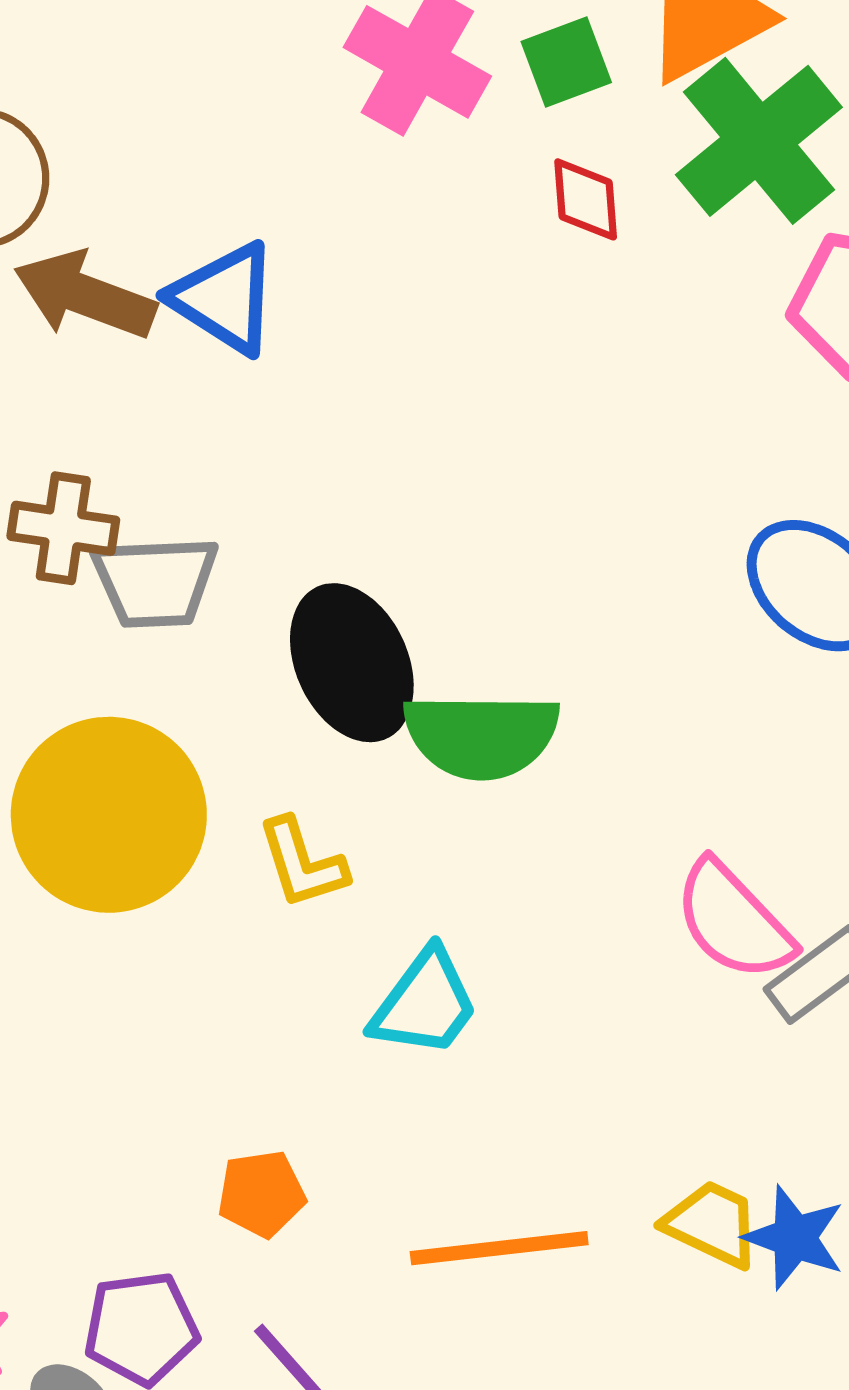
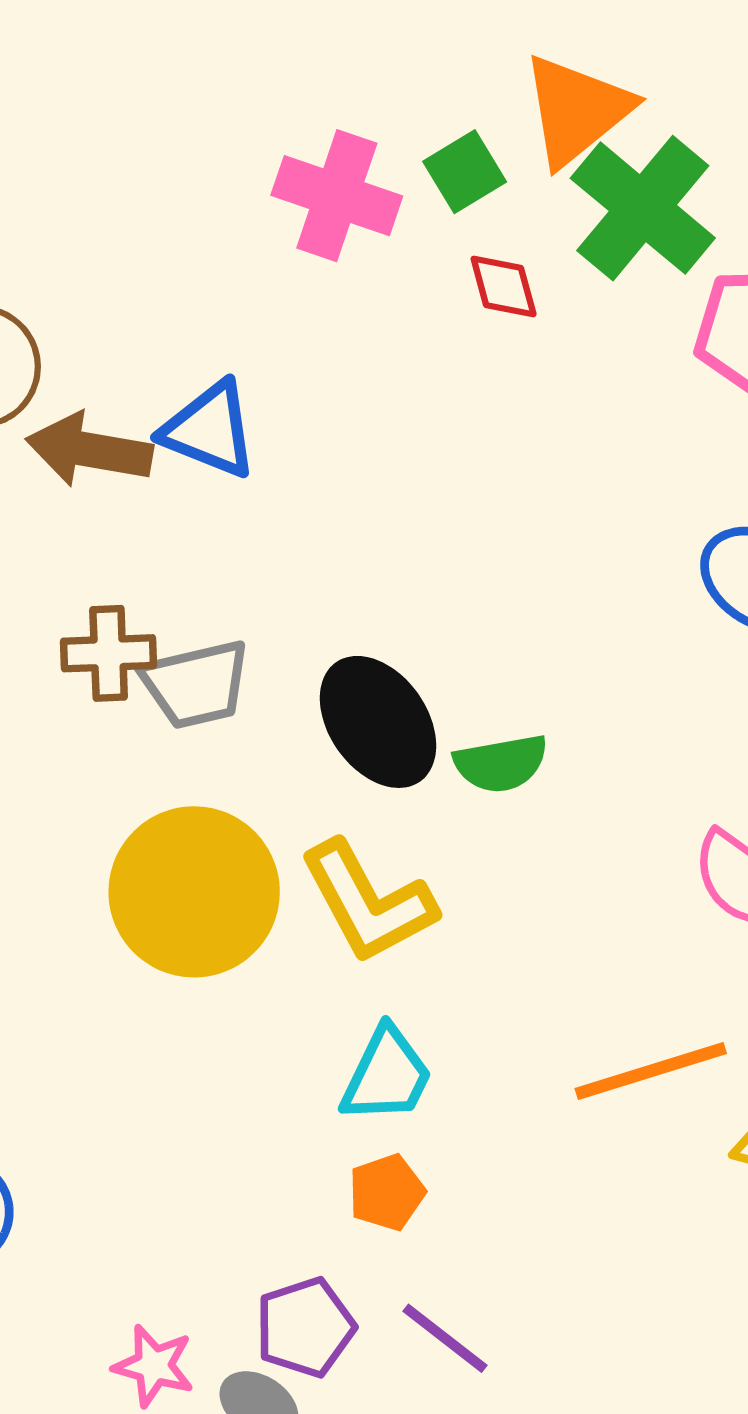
green semicircle: (481, 735) -> (501, 763), size x0.7
yellow L-shape: (302, 863) -> (368, 902), size x1.6
cyan trapezoid: (425, 1003) -> (387, 1075), moved
orange line: (499, 1248) -> (651, 1071), moved

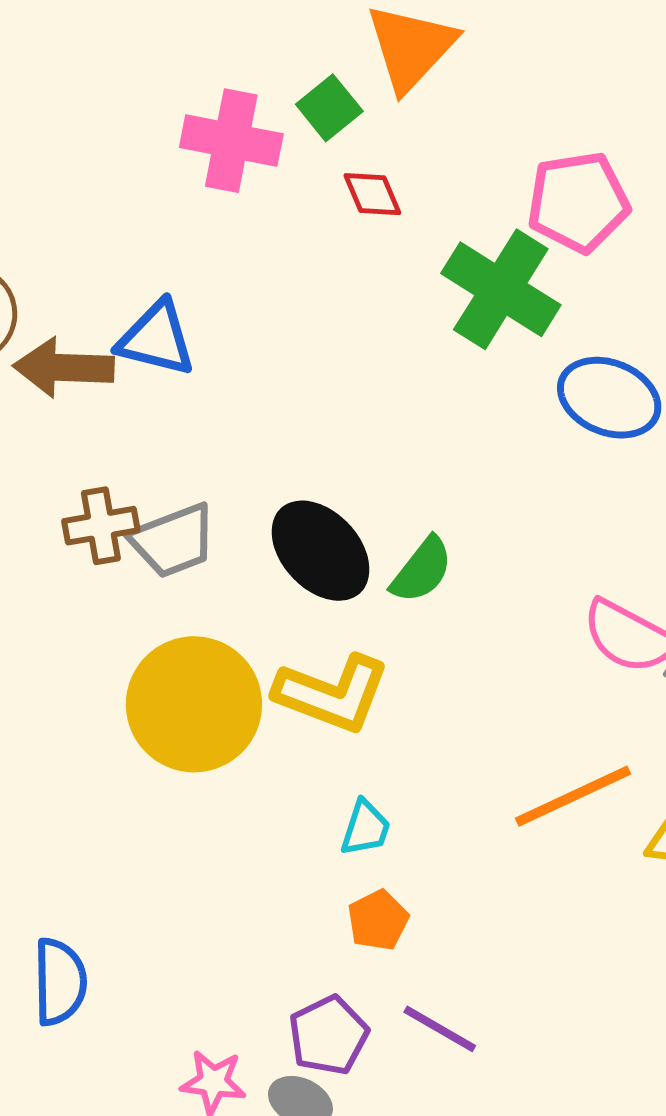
green cross: (643, 208) -> (501, 289), moved
green semicircle: (501, 763) -> (422, 570), turned -34
yellow L-shape: (368, 902) -> (332, 694), turned -33
cyan trapezoid: (387, 1075) -> (365, 828), size x0.7

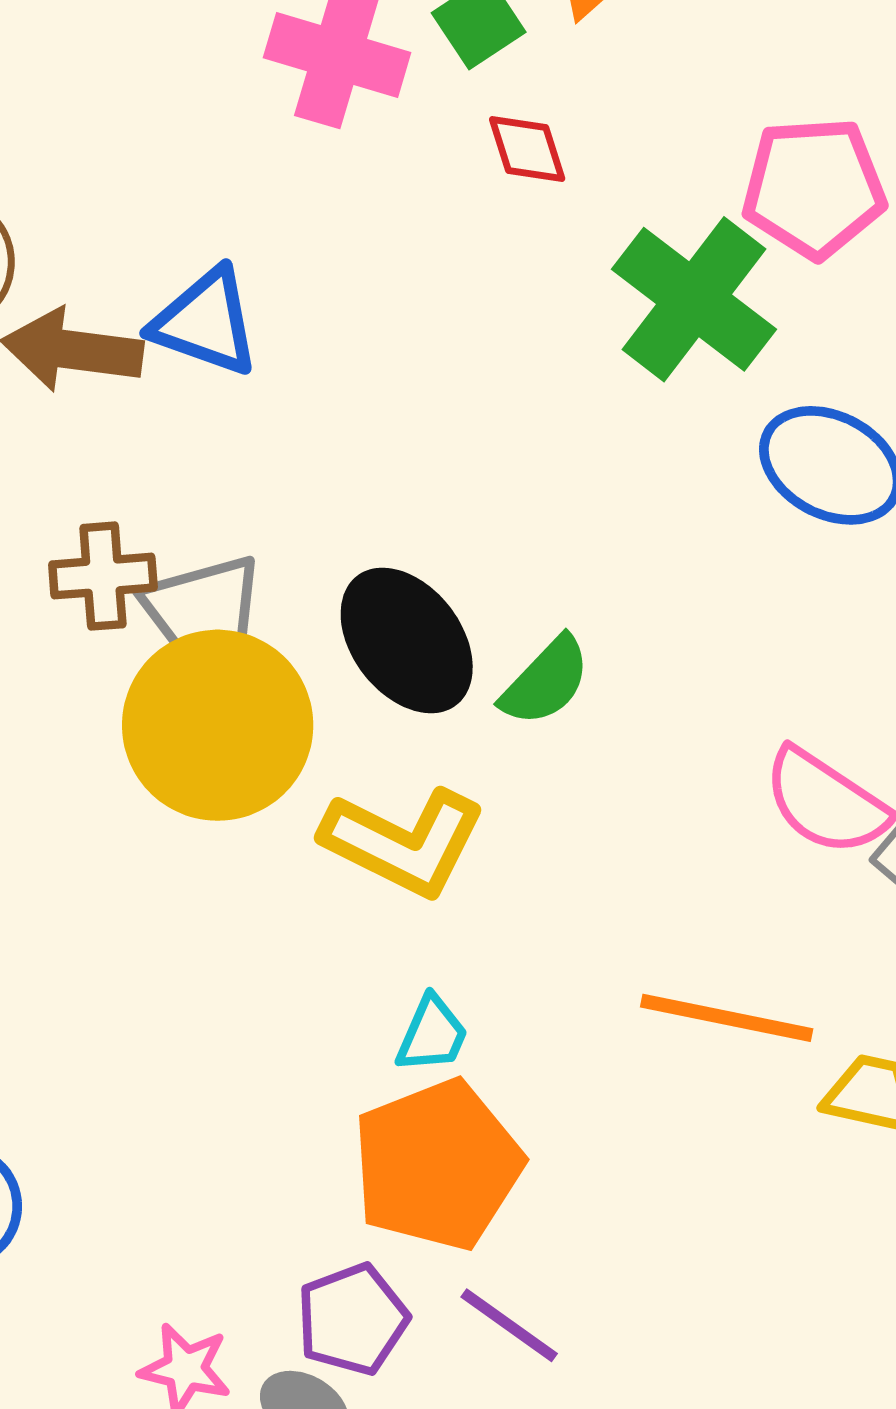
yellow circle: (194, 704) -> (218, 725), moved
orange line: (573, 796) -> (727, 1018), turned 31
orange pentagon: (378, 920) -> (437, 1165), size x2.0

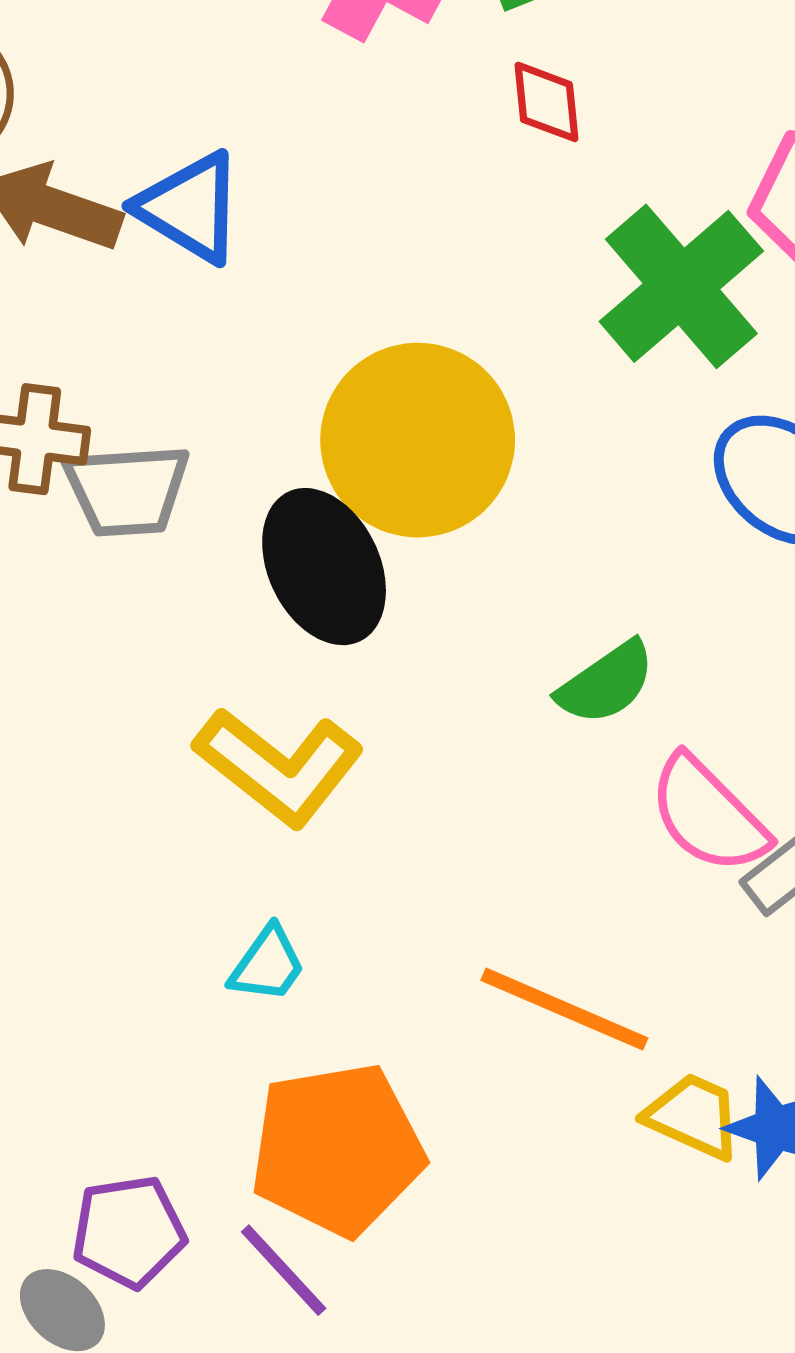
green semicircle: (546, 681) -> (606, 683), moved
yellow circle: (218, 725) -> (418, 440), moved
orange pentagon: (437, 1165) -> (337, 1149), moved

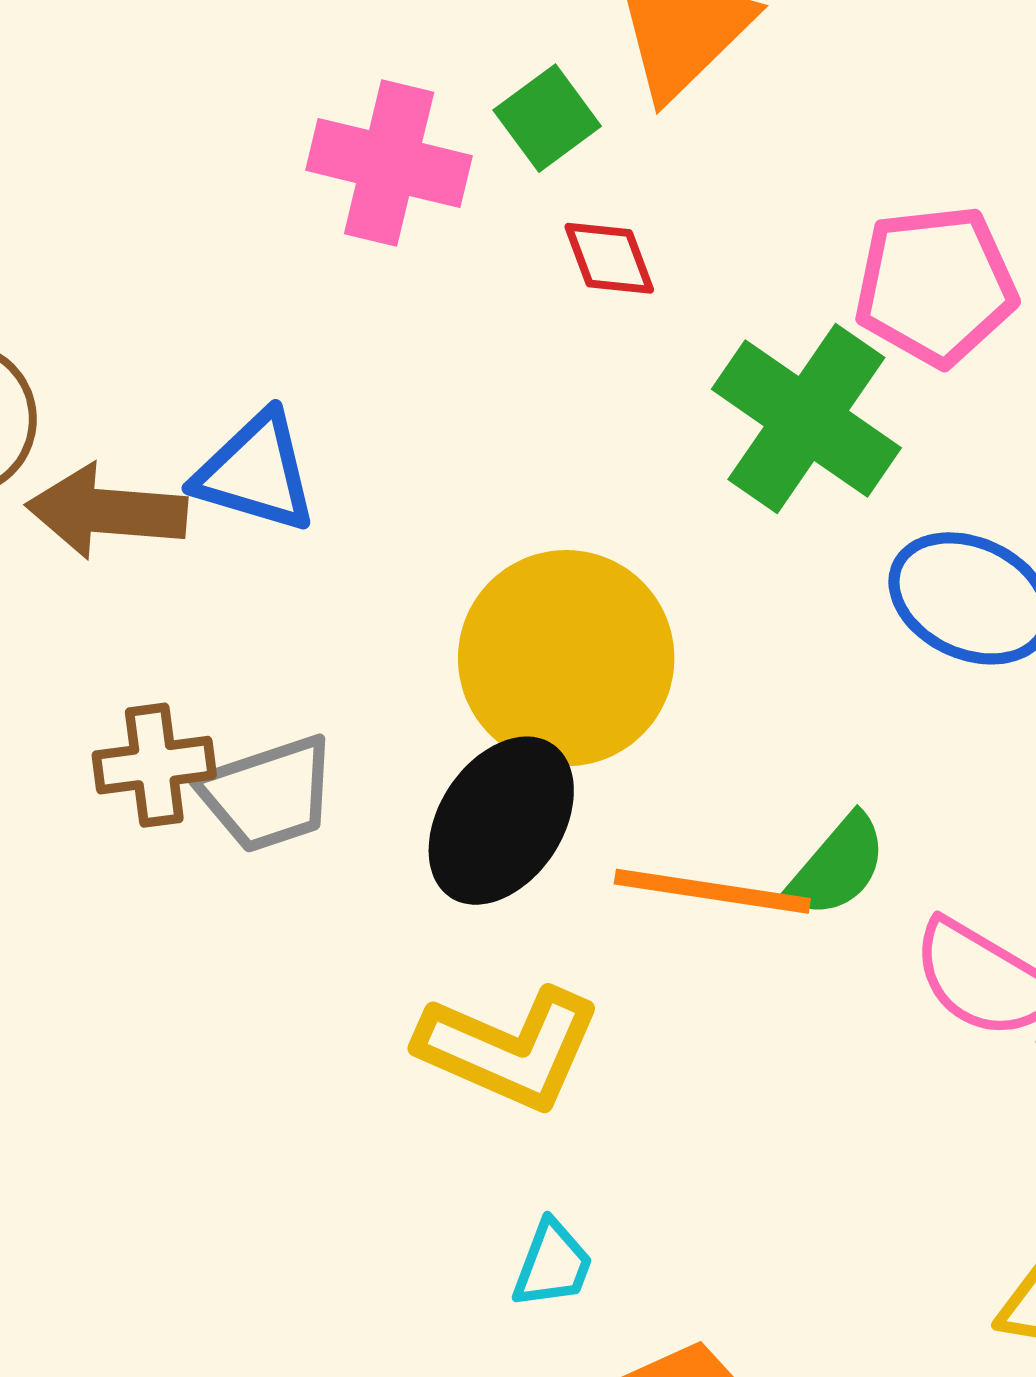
black ellipse: (324, 567) -> (501, 821), turned 74
orange line: (564, 1009) -> (712, 891), moved

